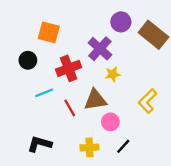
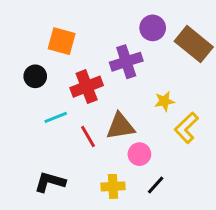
purple cross: (100, 49) -> (126, 62), turned 30
yellow star: (113, 74) -> (164, 101), moved

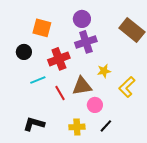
purple circle: (153, 28) -> (82, 19), moved
yellow star: (164, 101) -> (104, 71), moved

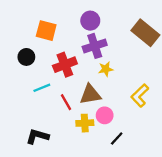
yellow star: (104, 71) -> (106, 69), moved
yellow cross: (77, 127) -> (85, 123), moved

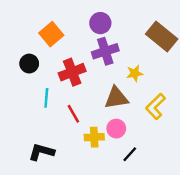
orange square: (46, 31) -> (51, 34), turned 35
yellow star: (106, 69) -> (135, 73), moved
cyan line: (42, 88) -> (46, 98), turned -63
brown triangle: (90, 94) -> (116, 98), moved

